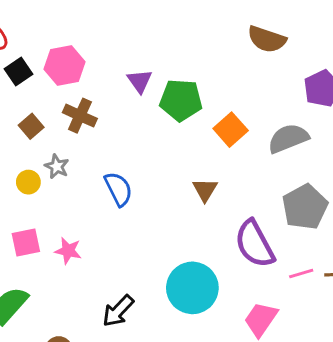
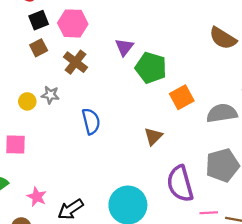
brown square: (31, 126) -> (39, 48), moved
gray star: (57, 166) -> (50, 95), turned -30
pink star: (68, 251) -> (37, 197), moved

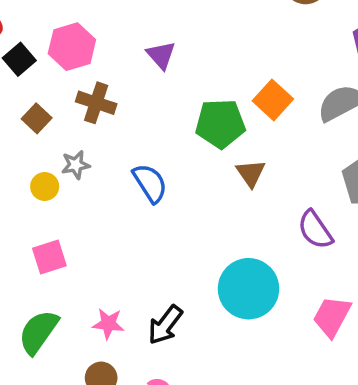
brown square: (39, 48) -> (37, 118), moved
green pentagon: (151, 68) -> (220, 124), moved
purple semicircle: (180, 184) -> (315, 230), size x0.7

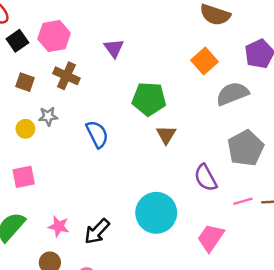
orange square: (273, 100) -> (204, 61), moved
brown square: (37, 118) -> (25, 82), turned -30

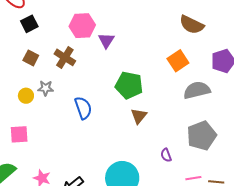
pink hexagon: (54, 36) -> (82, 26), moved
purple semicircle: (206, 178) -> (166, 155), size x0.6

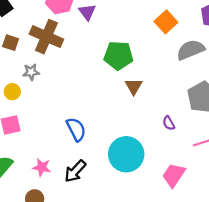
brown cross: (65, 57) -> (46, 37), size x1.4
yellow circle: (26, 96) -> (12, 92), moved
blue semicircle: (83, 108) -> (76, 129), moved

